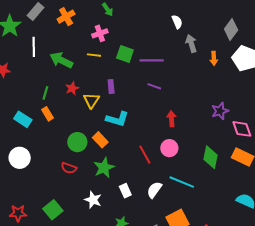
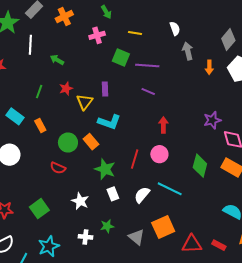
yellow line: (94, 55) -> (135, 33), moved
green arrow: (61, 60) -> (57, 60), size x0.6
orange rectangle: (47, 114) -> (40, 126), moved
red line: (145, 155) -> (135, 159), turned 42
green star: (104, 168) -> (105, 169), moved, turned -30

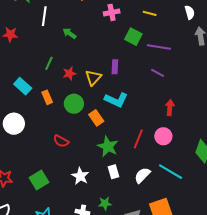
red star: (66, 89) -> (69, 73), moved
green circle: (68, 143) -> (74, 104), moved

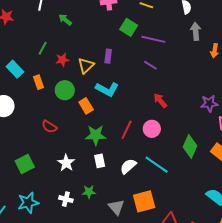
red arrow: (170, 108) -> (160, 101), turned -49
green star: (108, 146) -> (96, 135), turned -30

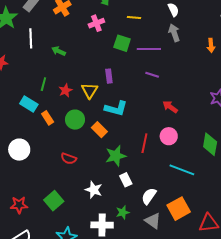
gray arrow: (196, 31) -> (174, 33), moved
cyan rectangle: (15, 69) -> (29, 104), moved
white semicircle: (128, 166) -> (149, 196), moved
white cross: (66, 199) -> (102, 225), size x1.5

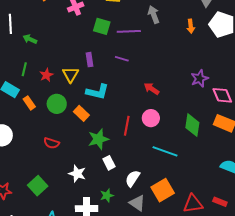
green arrow: (59, 51) -> (30, 39), moved
purple line: (152, 75) -> (122, 59), moved

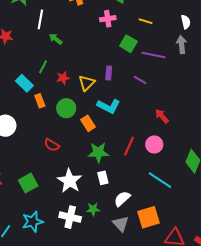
white star: (77, 174) -> (70, 181), size x1.4

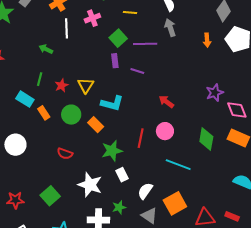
white line: (40, 19) -> (67, 28), moved
green square: (128, 44) -> (118, 38), turned 30
purple rectangle: (109, 73) -> (115, 61), moved

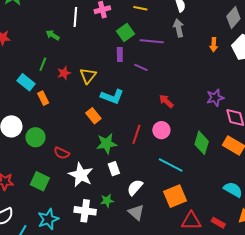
green circle: (71, 115) -> (35, 137), moved
red semicircle: (65, 154) -> (62, 153), moved
green square: (50, 196) -> (40, 181), turned -30
orange square: (175, 203) -> (175, 196), moved

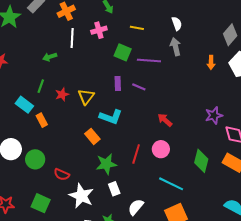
green square: (126, 32) -> (123, 52), turned -30
green arrow: (53, 35) -> (50, 57), turned -48
purple rectangle: (120, 55) -> (118, 84), moved

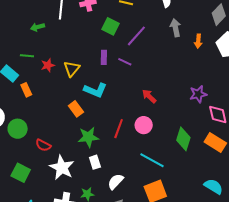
gray arrow: (175, 47) -> (175, 28), moved
purple line: (149, 61) -> (136, 36), turned -55
green line: (41, 86) -> (27, 56), turned 72

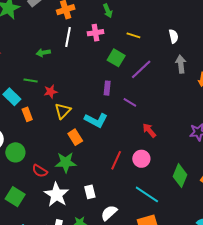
purple line: (125, 62) -> (130, 102), moved
yellow triangle: (72, 69) -> (63, 111), moved
green star: (88, 137) -> (66, 162), moved

